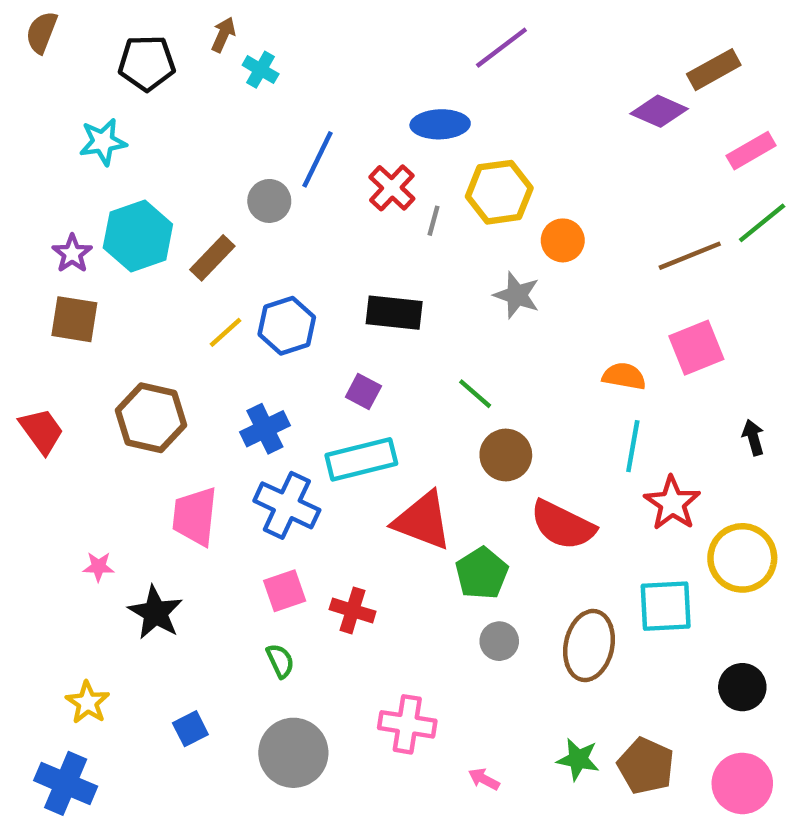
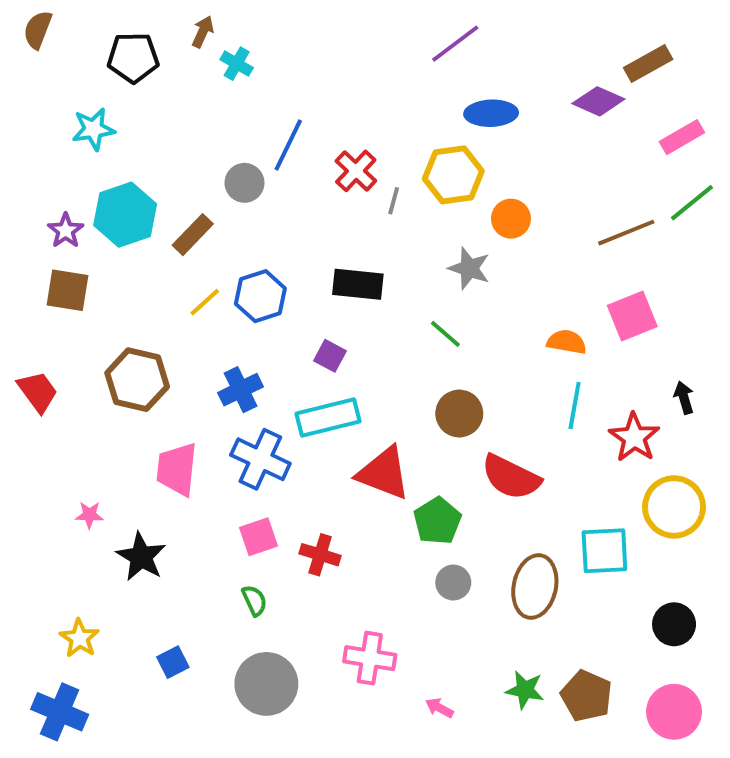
blue ellipse: (440, 124) -> (491, 113), moved
green line: (475, 394) -> (445, 334), moved
red star: (672, 503) -> (634, 437), moved

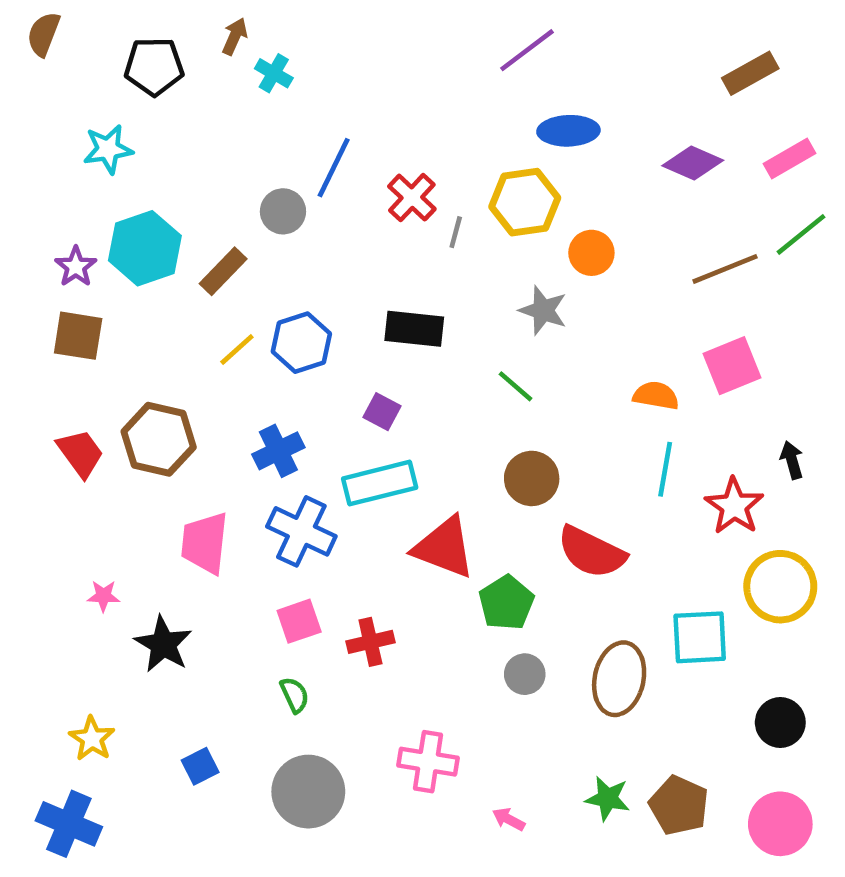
purple diamond: (598, 101) -> (693, 163), moved
red trapezoid: (38, 392) -> (80, 453), moved
red cross: (320, 555) -> (370, 642), turned -30

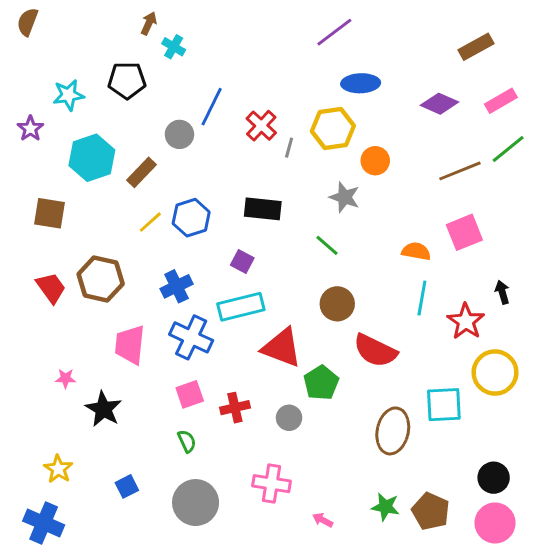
black pentagon: (154, 66) -> (127, 80), moved
purple star: (76, 267) -> (30, 129), moved
gray circle: (525, 674) -> (289, 418), moved
black circle: (780, 722) -> (494, 478), moved

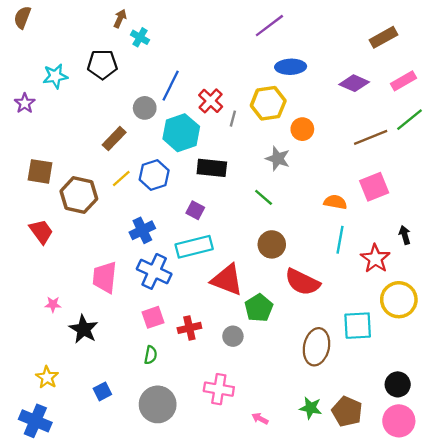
cyan hexagon: (92, 158) -> (181, 133), moved
brown hexagon: (101, 279) -> (79, 195), moved
green semicircle: (187, 441) -> (151, 355), turned 36

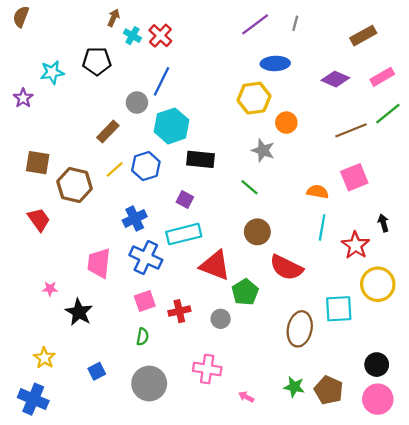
red cross: (211, 101) -> (160, 36), moved
gray line: (233, 119) -> (295, 23), moved

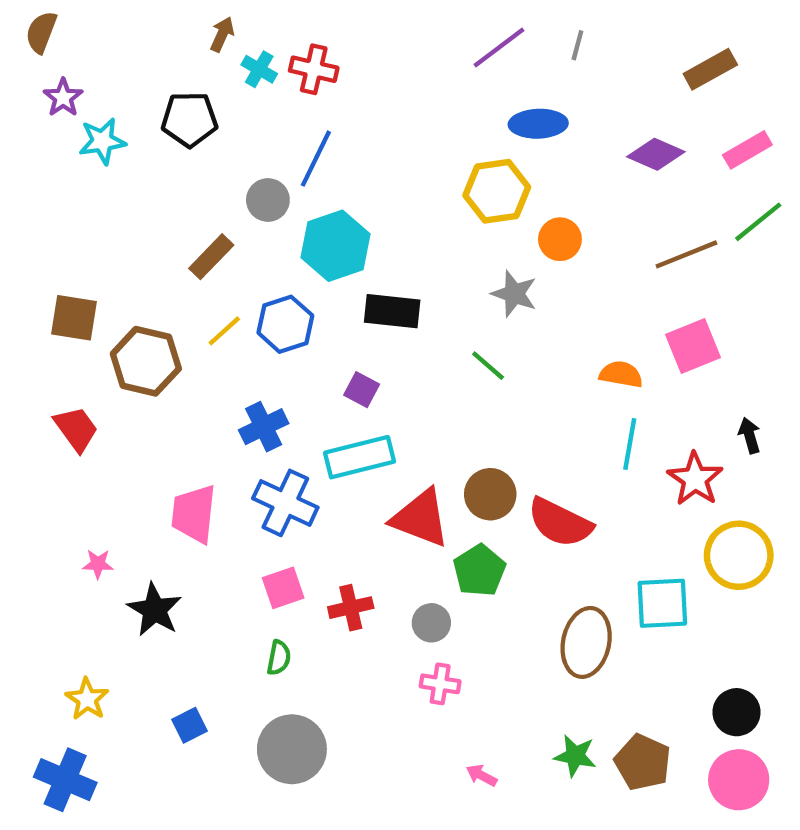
red cross: (160, 36) -> (314, 69), turned -30
purple star: (23, 98) -> (63, 98), moved
brown circle: (257, 232) -> (490, 494), moved
pink cross: (207, 369) -> (440, 684), moved, size x0.7

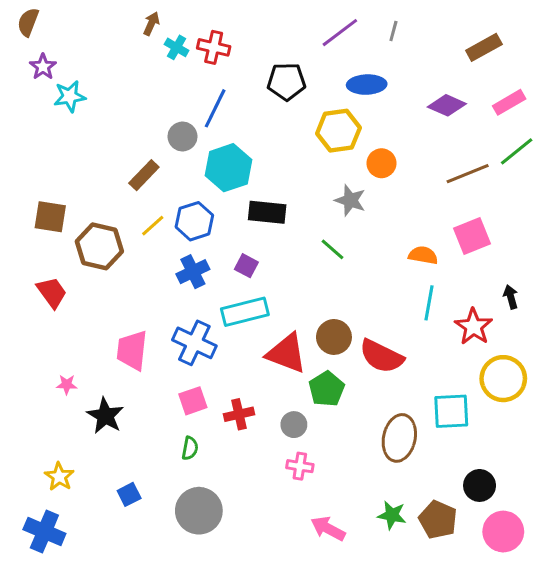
black pentagon: (189, 119) -> (286, 82), moved
blue cross: (264, 427) -> (193, 272), moved
black circle: (737, 712) -> (480, 485), moved
pink arrow: (482, 775) -> (328, 529), size x1.6

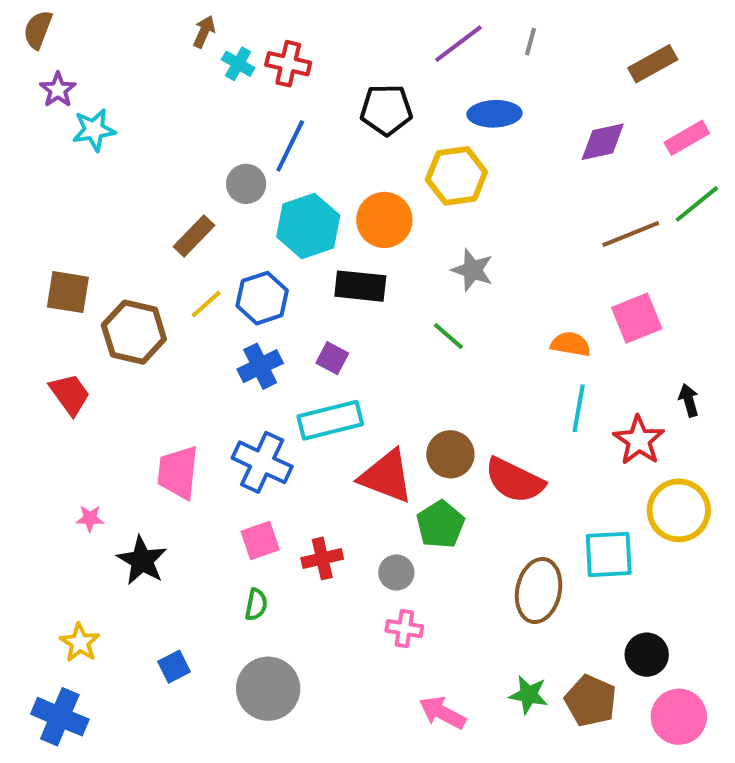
purple diamond: (447, 105) -> (603, 142), turned -36
orange circle: (381, 163) -> (384, 220), moved, size x1.4

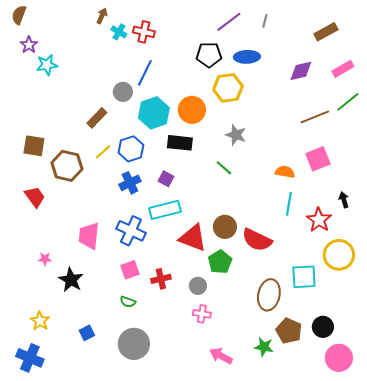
black pentagon: (386, 110) -> (209, 55), moved
green semicircle: (256, 605) -> (128, 302), turned 98
brown pentagon: (591, 701) -> (289, 331), moved

